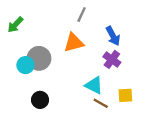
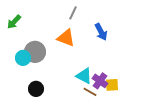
orange triangle: (74, 43) -> (66, 38), turned 36
purple cross: (112, 59) -> (100, 81), moved

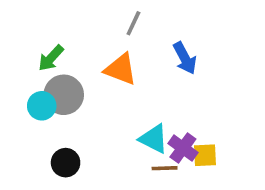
green arrow: (14, 22) -> (51, 58), moved
brown line: (90, 92) -> (165, 168), turned -32

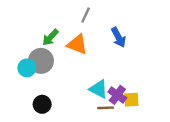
green arrow: (51, 58) -> (50, 37), moved

